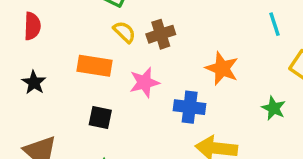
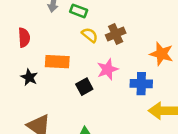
orange rectangle: (94, 66) -> (57, 62), moved
black square: (100, 118) -> (84, 87), moved, turned -35

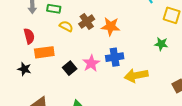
red semicircle: (24, 38) -> (29, 36), moved
orange star: (161, 54) -> (111, 26), moved
pink star: (107, 69) -> (91, 63), moved

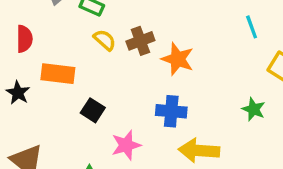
red semicircle: (29, 36) -> (24, 39), moved
pink star: (91, 63) -> (126, 145), moved
black square: (70, 68) -> (93, 110), turned -32

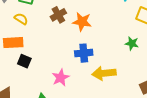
yellow semicircle: (105, 40) -> (21, 19), moved
black square: (93, 110) -> (24, 61), moved

